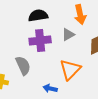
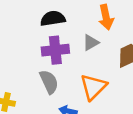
gray semicircle: (23, 66) -> (49, 82), moved

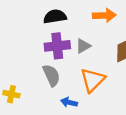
orange arrow: (106, 17) -> (104, 15), turned -80
gray triangle: (91, 43) -> (83, 46), moved

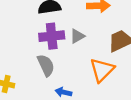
orange triangle: (93, 80) -> (102, 70), moved

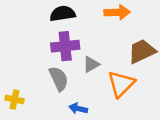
gray triangle: (77, 36) -> (91, 64), moved

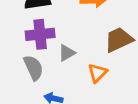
orange triangle: (121, 84) -> (97, 73), size x0.7

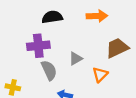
purple cross: (40, 34) -> (38, 46), moved

